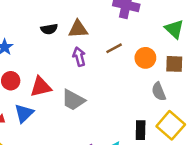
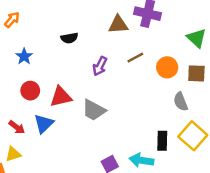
brown triangle: (78, 29) -> (118, 25), moved
purple arrow: (79, 57) -> (100, 66), turned -138

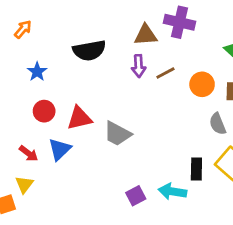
black semicircle: (69, 38) -> (89, 50), size x1.6
purple arrow: (100, 66) -> (139, 66), moved, turned -30
yellow triangle: (13, 154) -> (24, 184), turned -35

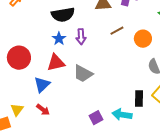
purple arrow: (139, 66) -> (81, 37), moved
blue star: (37, 72) -> (59, 39), moved
red circle: (44, 111) -> (19, 58), moved, size x1.5
red arrow: (29, 153) -> (43, 110), moved

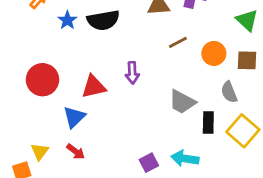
purple arrow: (81, 37) -> (132, 73), moved
blue star: (59, 39) -> (67, 20), moved
gray trapezoid: (83, 74) -> (182, 102), moved
black rectangle: (139, 99) -> (208, 123), moved

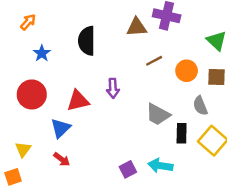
blue star: (67, 20) -> (42, 53), moved
black semicircle: (103, 20) -> (87, 41), turned 100
yellow triangle: (40, 152) -> (23, 149), moved

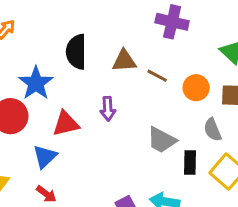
brown triangle: (137, 27) -> (124, 61), moved
blue star: (42, 53) -> (36, 83), moved, size x1.6
brown line: (154, 61) -> (157, 76), turned 56

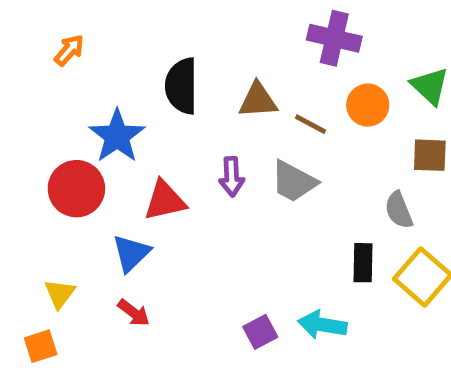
orange circle: (196, 88) -> (368, 105), moved
gray trapezoid: (162, 140) -> (294, 181), moved

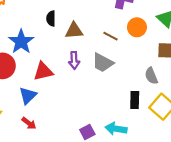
black semicircle: (181, 86) -> (51, 18), size x0.6
brown triangle: (258, 100) -> (74, 31), moved

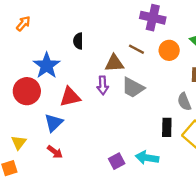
brown triangle: (74, 31) -> (114, 63), moved
brown line: (110, 36) -> (136, 49), moved

